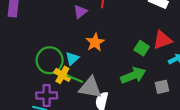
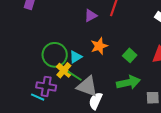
green square: (142, 48) -> (130, 55), moved

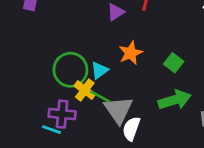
gray triangle: (87, 86) -> (118, 110), turned 40

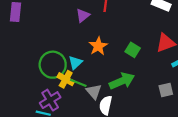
green arrow: (175, 100) -> (122, 81), moved
gray triangle: (118, 110) -> (94, 92), size x0.7
purple cross: (62, 114) -> (50, 100), turned -30

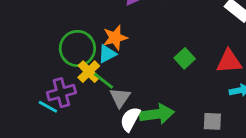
orange star: (98, 46) -> (115, 38), moved
green arrow: (122, 81) -> (157, 114), moved

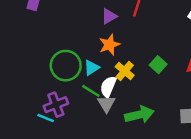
orange star: (115, 38) -> (109, 45), moved
yellow cross: (89, 72) -> (125, 71), moved
white semicircle: (130, 119) -> (108, 87), moved

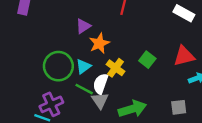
purple triangle: (109, 16) -> (83, 26), moved

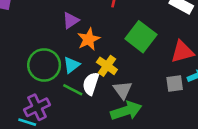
green square: (147, 60) -> (141, 37), moved, size x1.6
gray triangle: (100, 100) -> (123, 90), moved
gray square: (179, 107) -> (175, 83), moved

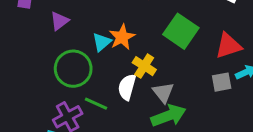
purple triangle: (71, 20) -> (59, 21), moved
cyan triangle: (72, 65) -> (102, 42), moved
green line: (73, 90) -> (96, 104), moved

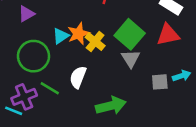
red triangle: (228, 46) -> (168, 35), moved
yellow cross: (144, 66) -> (95, 42), moved
gray triangle: (163, 92) -> (131, 59), moved

